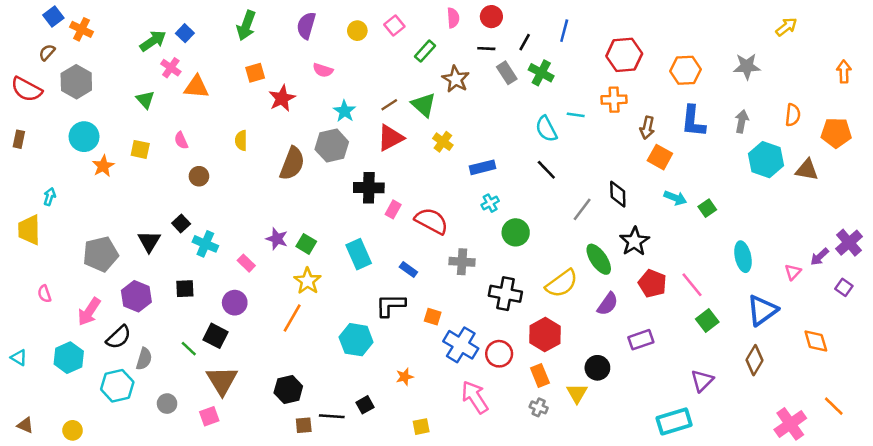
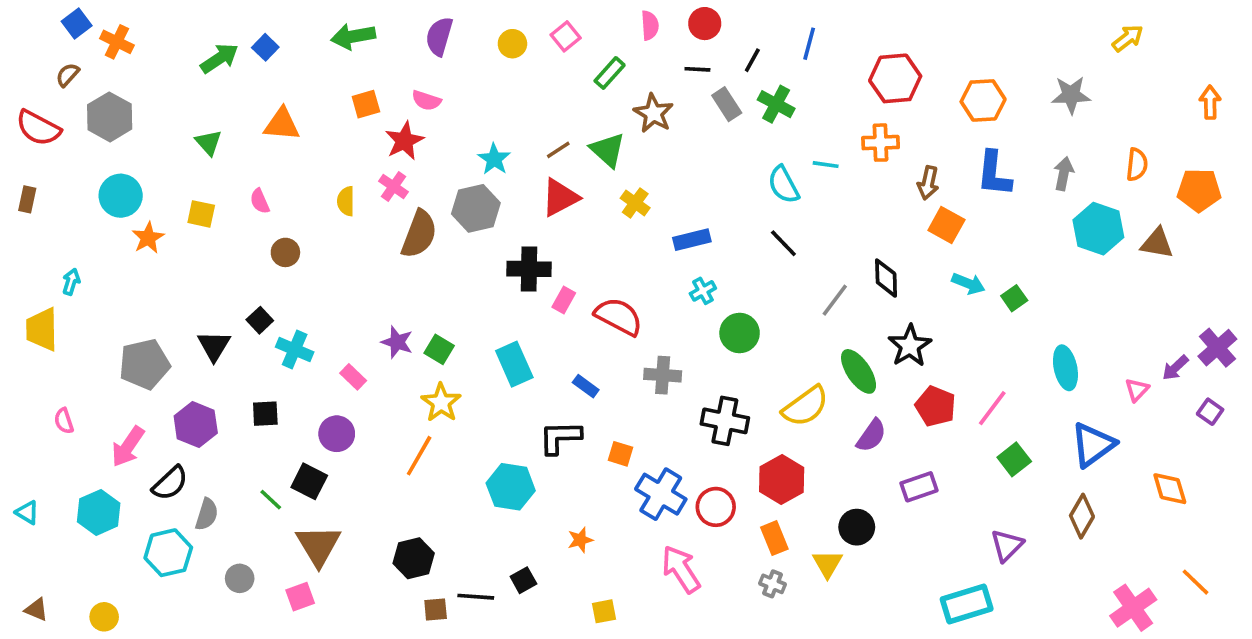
green arrow: (246, 26) -> (353, 36), turned 60
pink cross: (171, 68) -> (393, 187), moved
pink semicircle: (323, 70) -> (426, 100), moved
pink line: (692, 285) -> (992, 408), turned 76

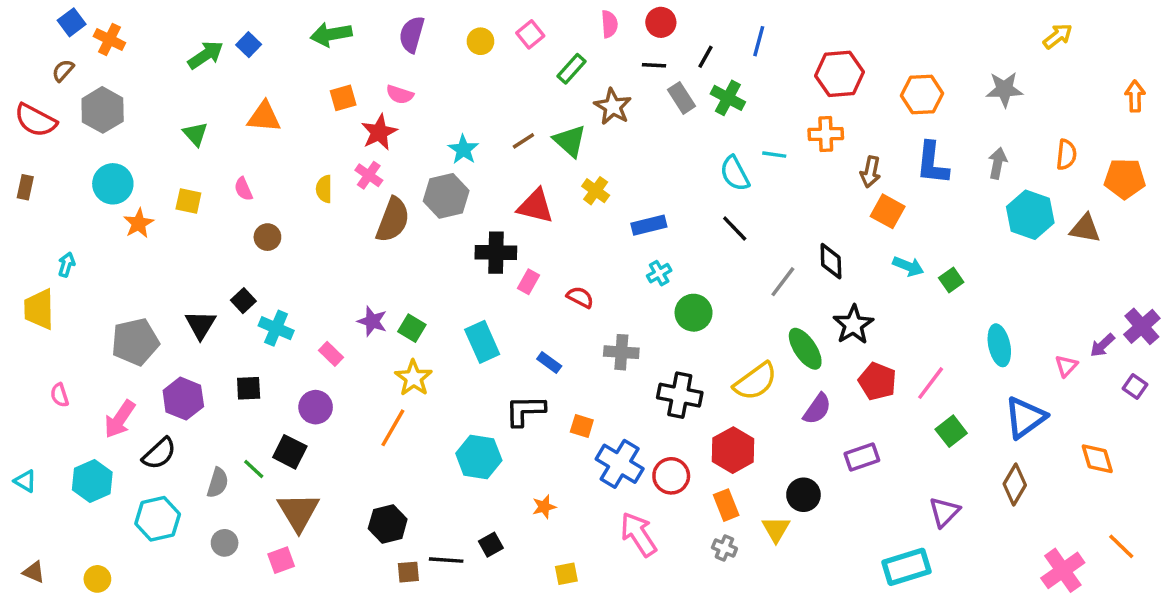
red triangle: (560, 197) -> (535, 206), moved, turned 42
red semicircle: (619, 317) -> (580, 297), size x0.6
gray semicircle: (207, 514) -> (218, 483), moved

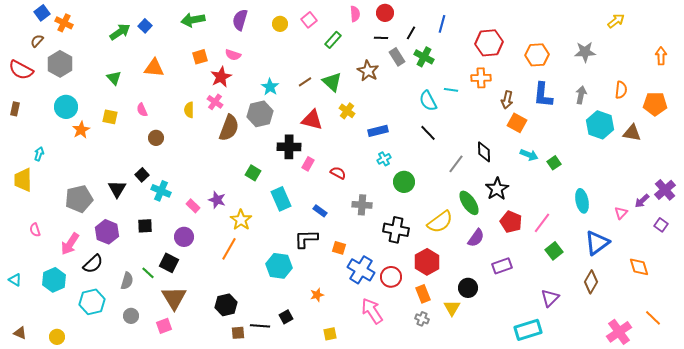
brown star: (613, 107) -> (368, 71), moved
purple star: (372, 321) -> (217, 200), moved
green square: (412, 328) -> (253, 173), moved

